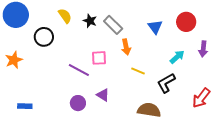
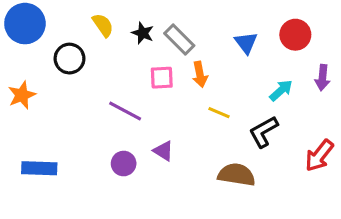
pink square: (99, 58) -> (162, 78), moved
blue rectangle: (25, 106) -> (39, 168), size x1.5

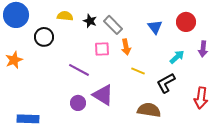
yellow semicircle: (103, 25) -> (65, 16), turned -49
purple triangle: (163, 151) -> (103, 95), size x1.6
red arrow: (319, 156) -> (201, 98), turned -30
blue rectangle: (39, 168) -> (28, 119), moved

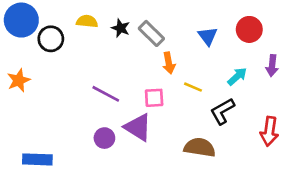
black circle: (44, 37) -> (51, 39), moved
pink square: (102, 49) -> (154, 98), moved
yellow line: (138, 71) -> (193, 87), moved

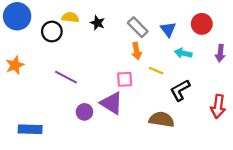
gray rectangle: (151, 33) -> (138, 27), moved
black circle: (51, 39) -> (52, 32), moved
cyan arrow: (237, 76) -> (183, 53), moved, turned -126
purple line: (106, 94) -> (66, 77), moved

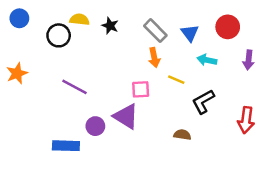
blue circle: (17, 16) -> (19, 18), size x0.6
brown semicircle: (162, 119) -> (182, 135), size x0.6
blue rectangle: (30, 129) -> (66, 146), moved

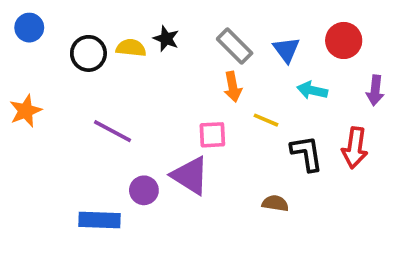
yellow semicircle: (79, 20) -> (131, 48), moved
black L-shape: (203, 102) -> (307, 153), turned 110
red arrow: (246, 120) -> (355, 148), moved

